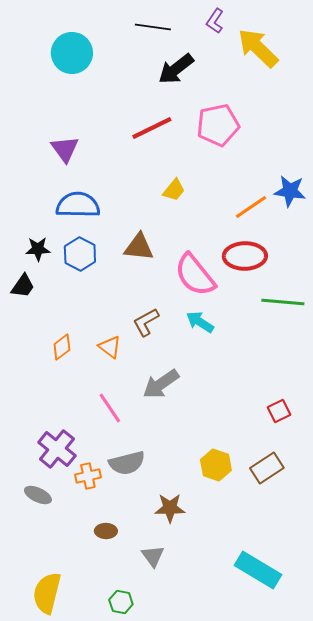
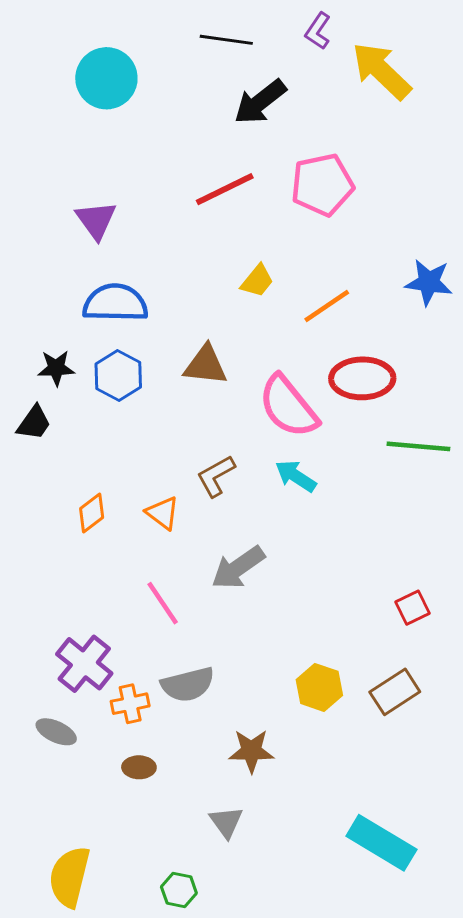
orange line: (251, 207) -> (327, 306), moved
brown ellipse: (106, 531) -> (139, 767), moved

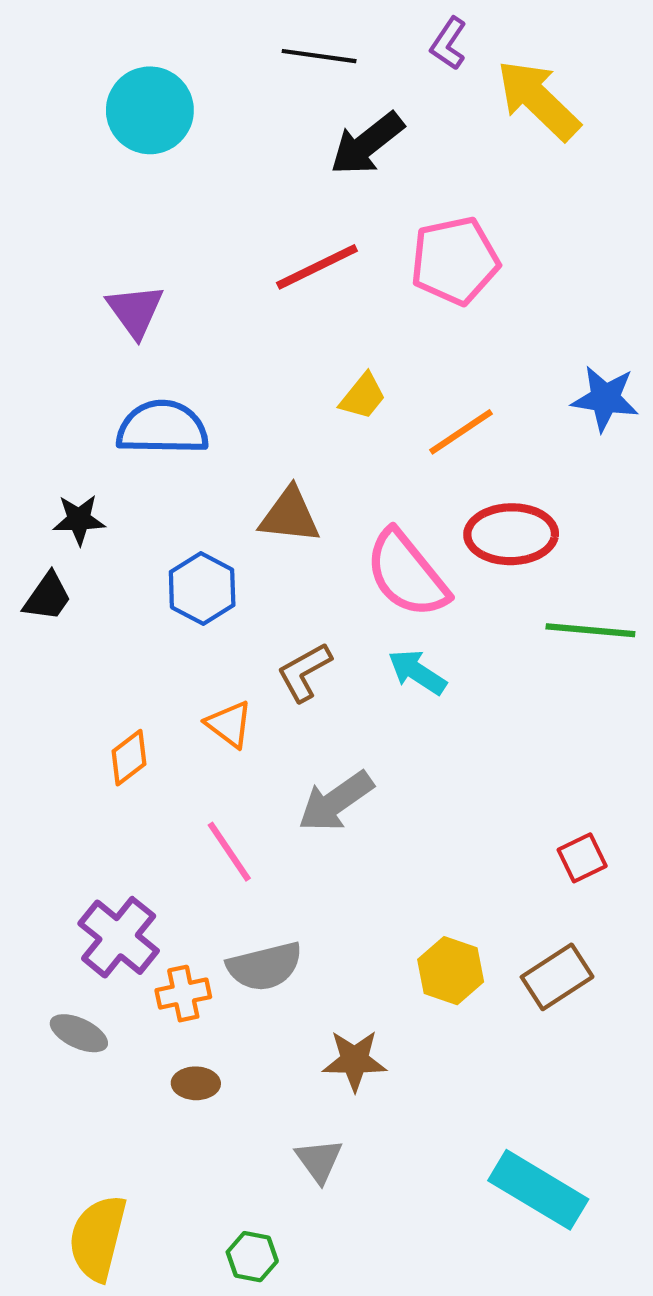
blue hexagon: (118, 375) -> (202, 588), moved
orange diamond: (92, 513) -> (129, 758), moved

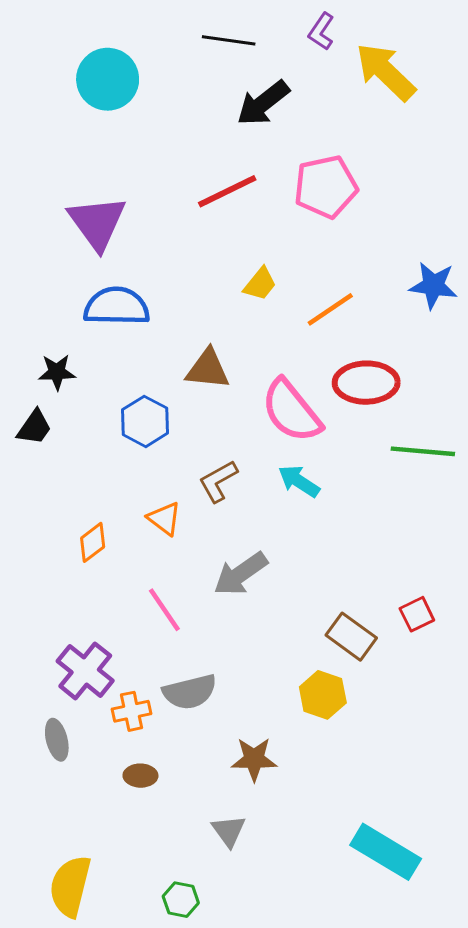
purple triangle: (135, 311) -> (97, 223), size x1.4
brown rectangle: (557, 977) -> (351, 637), moved, turned 69
gray ellipse: (79, 1033) -> (57, 740), turned 51

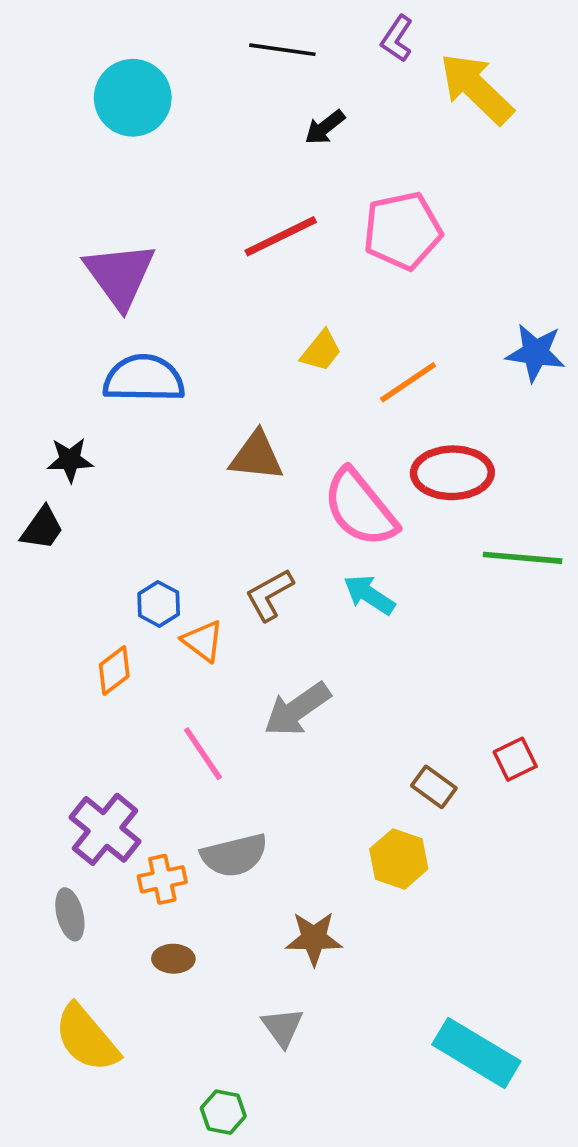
black arrow: (263, 103) -> (325, 127), size x0.6
blue hexagon: (145, 421) -> (159, 604), moved, size x0.7
brown rectangle: (351, 637) -> (434, 787), size x0.7
yellow semicircle: (70, 886) -> (87, 1038), moved, turned -54

